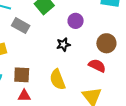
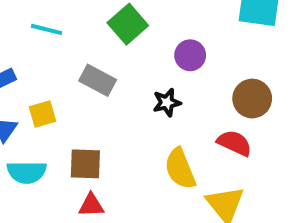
gray rectangle: (21, 26) -> (98, 80), moved
yellow semicircle: (58, 79) -> (180, 169), moved

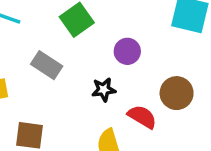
red semicircle: (234, 143) -> (142, 117), moved

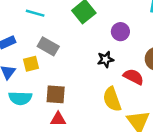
gray rectangle: (47, 65) -> (48, 46), moved

